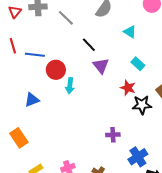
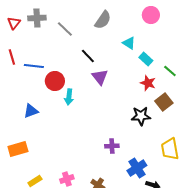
cyan rectangle: (138, 64) -> (146, 59), moved
red star: (128, 88) -> (148, 83), moved
orange rectangle: (19, 138) -> (18, 149), turned -72

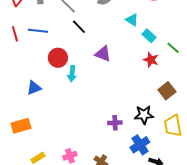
black line: (88, 56) -> (79, 27), moved
blue line: (34, 66) -> (38, 31), moved
purple triangle: (100, 77) -> (103, 54), turned -30
brown square: (164, 102) -> (167, 91), moved
black star: (141, 116) -> (144, 115), moved

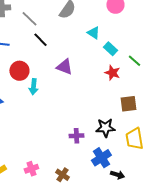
brown square: (167, 91) -> (128, 104), turned 30

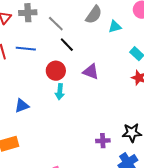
cyan triangle: (93, 33) -> (115, 27), moved, turned -48
red circle: (19, 71) -> (56, 71), moved

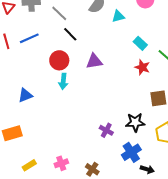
blue line: (26, 49) -> (29, 38), turned -30
purple triangle: (91, 72) -> (94, 61), turned -30
purple cross: (103, 141) -> (106, 130), turned 32

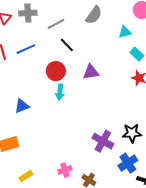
gray line: (59, 13) -> (56, 24), turned -72
cyan triangle: (118, 16) -> (125, 32), moved
purple cross: (106, 130) -> (103, 141), size x1.5
pink cross: (61, 163) -> (65, 170), moved

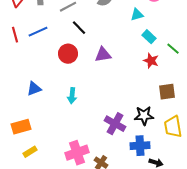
cyan arrow: (60, 92) -> (72, 96), moved
blue cross: (128, 163) -> (140, 146), turned 30
pink cross: (65, 170) -> (77, 153), size x1.6
yellow rectangle: (26, 176) -> (30, 152), moved

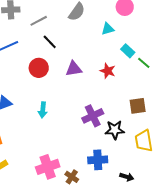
cyan rectangle: (149, 37) -> (128, 51), moved
red star: (151, 61) -> (108, 71), moved
purple cross: (115, 124) -> (93, 116), moved, turned 35
blue cross: (140, 146) -> (98, 160), moved

